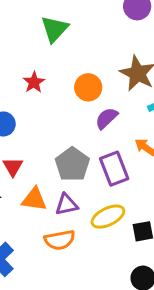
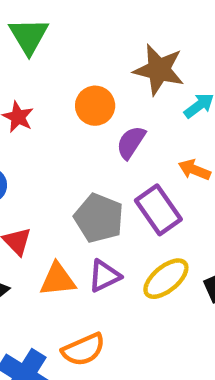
orange semicircle: (60, 240) -> (83, 350), moved

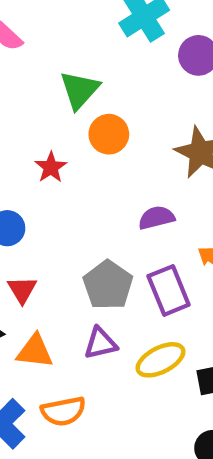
orange circle: (95, 106) -> (109, 134), moved
purple semicircle: (131, 142) -> (156, 218), turned 30
orange triangle: (58, 279) -> (35, 351), moved

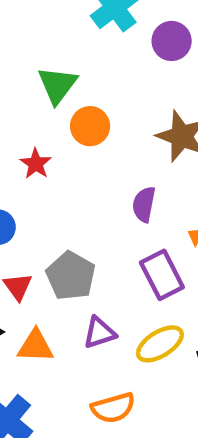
purple semicircle: (156, 218) -> (144, 204), turned -60
gray pentagon: (108, 285) -> (71, 276), moved
orange semicircle: (63, 411) -> (113, 408), moved

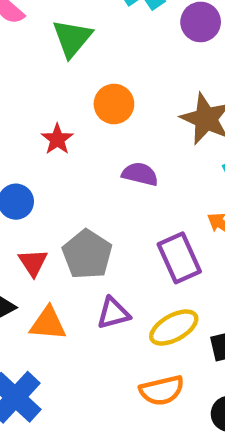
green triangle: (57, 85) -> (72, 38), moved
purple semicircle: (144, 204) -> (140, 174), moved, turned 90
orange semicircle: (113, 408) -> (162, 390), moved

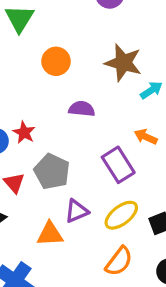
red star: (57, 139) -> (24, 132), moved
orange triangle: (48, 324) -> (50, 234), moved
orange semicircle: (162, 390) -> (119, 261), turned -32

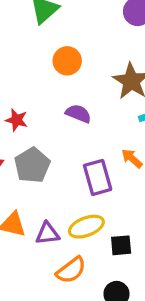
red star: (24, 132) -> (17, 120), turned -30
purple triangle: (77, 211) -> (47, 233), moved

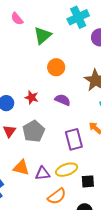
red star: (17, 120) -> (32, 97), moved

